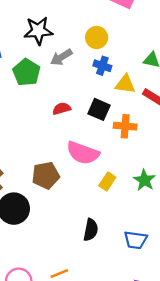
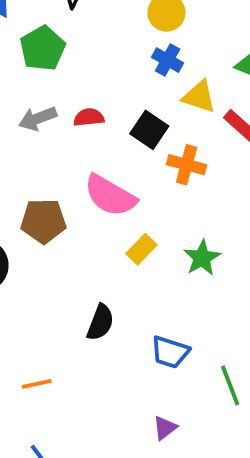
gray arrow: (61, 57) -> (38, 118), moved

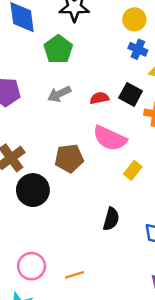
red semicircle: (89, 117) -> (99, 98), moved
orange line: (37, 384) -> (74, 275), moved

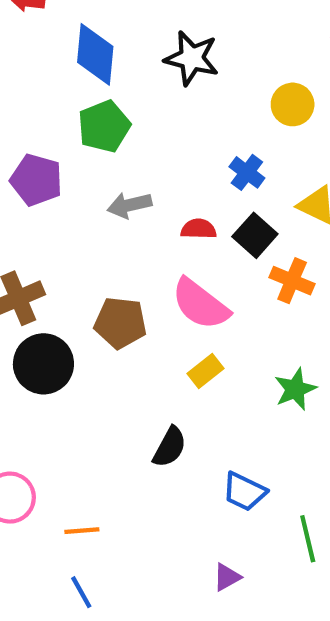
green pentagon: (58, 49) -> (104, 126), moved
blue cross: (138, 49) -> (247, 172), moved
yellow rectangle: (133, 170) -> (205, 371), moved

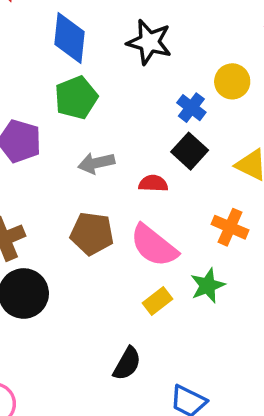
blue cross: (247, 172) -> (191, 108), moved
black square: (255, 235) -> (190, 151), moved
brown pentagon: (120, 323) -> (92, 234), moved
green star: (295, 389) -> (208, 286), moved

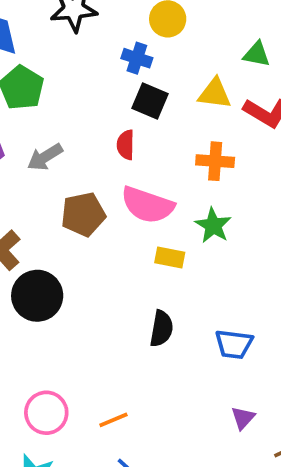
gray arrow: (96, 163) -> (45, 157), moved
red semicircle: (153, 183) -> (126, 145), turned -72
yellow rectangle: (157, 301) -> (170, 258), turned 68

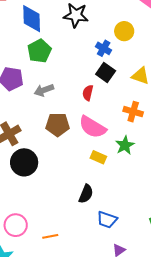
blue trapezoid: (234, 344) -> (107, 220), moved

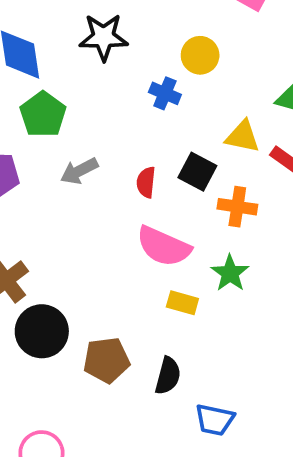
black square: (106, 72) -> (197, 172), moved
gray arrow: (44, 90) -> (79, 171), moved
brown pentagon: (58, 125) -> (106, 360), moved

